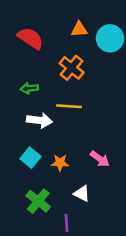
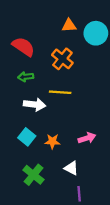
red semicircle: (31, 38) -> (23, 47), moved
pink arrow: (100, 159) -> (87, 138), turned -54
purple line: (66, 223) -> (79, 194), moved

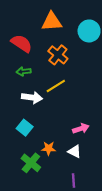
orange triangle: (69, 25) -> (52, 22), moved, size x1.5
yellow line: (60, 92) -> (56, 86), turned -36
orange star: (52, 141) -> (49, 148), moved
white triangle: (71, 168) -> (75, 151), moved

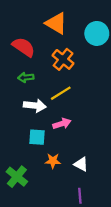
orange triangle: (52, 22) -> (56, 23), turned 35
cyan square: (25, 128) -> (37, 137), moved, turned -35
pink arrow: (81, 129) -> (62, 124), moved
green cross: (31, 163) -> (17, 177), moved

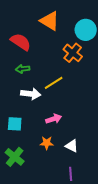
orange cross: (63, 59) -> (73, 53), moved
pink arrow: (62, 124) -> (54, 119), moved
cyan square: (37, 137) -> (15, 124), moved

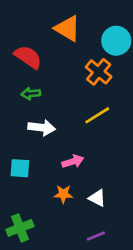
yellow line: (54, 83) -> (97, 115), moved
green cross: (15, 157) -> (20, 228), moved, turned 30
purple line: (71, 174) -> (96, 236), turned 72

